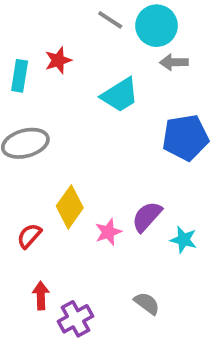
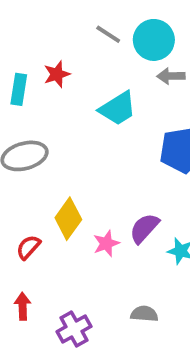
red arrow: (41, 296) -> (23, 306), moved
gray semicircle: (147, 303) -> (144, 314), turned -32

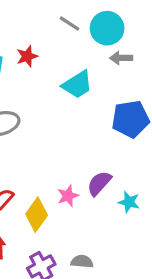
yellow diamond: (68, 219) -> (37, 215), moved
gray semicircle: (144, 314) -> (82, 262), moved

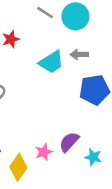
gray arrow: (121, 58) -> (79, 54), moved

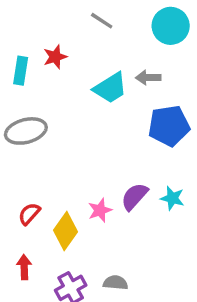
cyan circle: (75, 16) -> (171, 26), moved
cyan star: (93, 157) -> (172, 198), moved

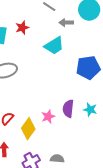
gray arrow: (148, 78) -> (66, 23), moved
purple semicircle: (134, 196) -> (68, 109), turned -36

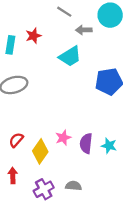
purple semicircle: (68, 109) -> (86, 143), moved
cyan star: (90, 110) -> (109, 146), moved

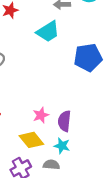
cyan star: (109, 146) -> (62, 146), moved
yellow diamond: (40, 151) -> (31, 140), moved, turned -75

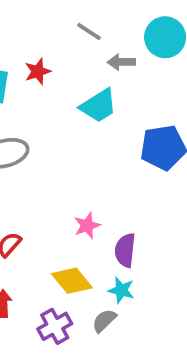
pink star: (41, 115) -> (87, 226), moved
gray semicircle: (51, 165) -> (104, 321), turned -49

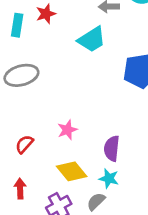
pink star: (87, 226) -> (67, 130), moved

